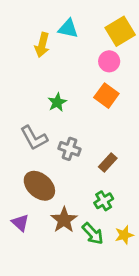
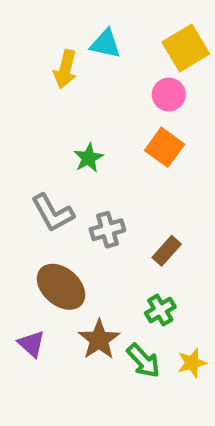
gray cross: (70, 149) -> (108, 230), turned -35

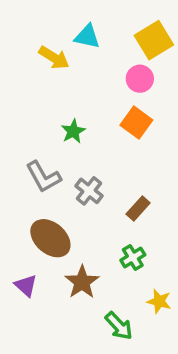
yellow arrow: (65, 69) -> (54, 58), turned -72
gray cross: (108, 230) -> (89, 191), turned -36
green arrow: (143, 361) -> (119, 326), moved
yellow star: (192, 363) -> (159, 301), turned 30

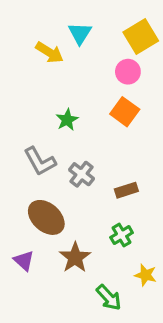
cyan triangle: (87, 37) -> (80, 33), turned 50
brown rectangle: (138, 208) -> (126, 190), turned 30

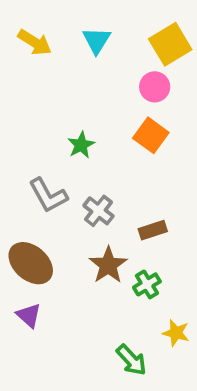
yellow arrow: (49, 52) -> (35, 42), moved
brown ellipse: (46, 217) -> (31, 263), moved
brown star: (75, 257) -> (108, 265), moved

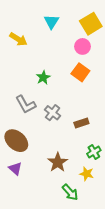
yellow arrow: (35, 42) -> (18, 39), moved
brown star: (108, 265) -> (58, 162), moved
green cross: (147, 284) -> (94, 152), moved
yellow star: (176, 333) -> (87, 174), moved

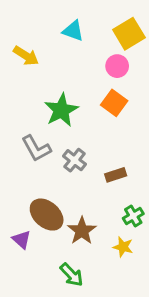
cyan triangle: (51, 22) -> (73, 31), turned -42
green star: (43, 78) -> (61, 110), size x1.6
brown ellipse: (16, 141) -> (47, 215), moved
green arrow: (70, 192) -> (72, 275), moved

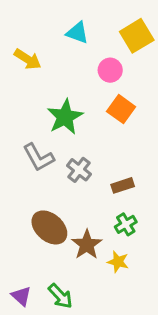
pink circle: (117, 66) -> (110, 70), moved
green cross: (133, 216) -> (126, 224), moved
purple triangle: (22, 240) -> (21, 296), moved
yellow star: (123, 247) -> (118, 262), moved
green arrow: (72, 275) -> (60, 296), moved

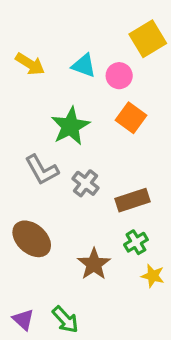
cyan triangle: (77, 33) -> (84, 66), moved
brown rectangle: (123, 185) -> (133, 200), size x1.4
brown ellipse: (49, 227) -> (32, 239), moved
yellow star: (118, 262) -> (153, 276), moved

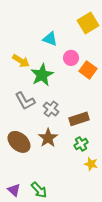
yellow arrow: (30, 64) -> (21, 61), moved
pink circle: (119, 76) -> (71, 58), moved
orange square: (131, 118) -> (88, 70), moved
brown star: (94, 264) -> (48, 138), moved

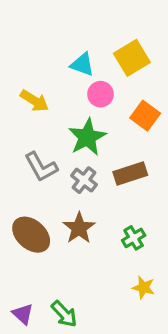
yellow square: (88, 23) -> (132, 58), moved
pink circle: (71, 58) -> (101, 94), moved
green star: (42, 75) -> (87, 137), moved
brown rectangle: (79, 119) -> (130, 173), moved
yellow star: (91, 164) -> (143, 287), moved

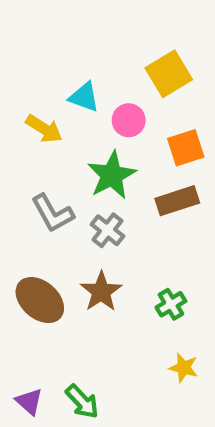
cyan triangle: (82, 64) -> (84, 97), moved
orange square: (145, 116) -> (186, 148), turned 36
brown rectangle: (130, 173) -> (177, 201), moved

